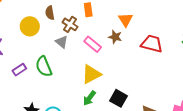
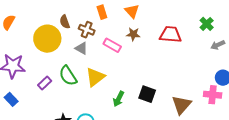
orange triangle: (126, 20) -> (132, 11), moved
yellow circle: (30, 26) -> (47, 39), size x1.4
yellow triangle: (91, 74) -> (95, 77), moved

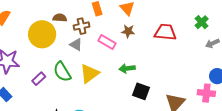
brown semicircle: (65, 22) -> (60, 18), turned 112
brown cross: (87, 30) -> (82, 26), turned -35
green arrow: (119, 99) -> (127, 68), moved, turned 56

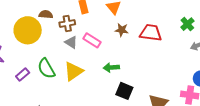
brown star: (128, 31) -> (122, 30), moved
gray triangle: (76, 45) -> (71, 42), moved

